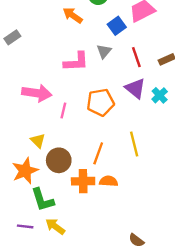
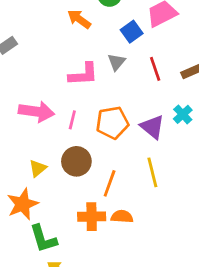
purple triangle: (135, 88) -> (152, 127), moved
pink line: (63, 110) -> (72, 120), moved
yellow triangle: (38, 141) -> (38, 168), turned 35
brown circle: (59, 160) -> (76, 161), moved

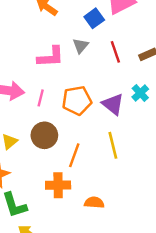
orange semicircle: (122, 217) -> (94, 203), moved

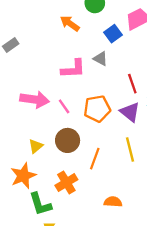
gray triangle: (81, 46) -> (100, 59), turned -42
red line: (115, 52) -> (132, 84), moved
pink line: (41, 98) -> (64, 106), turned -49
orange cross: (58, 185) -> (66, 182), moved, turned -30

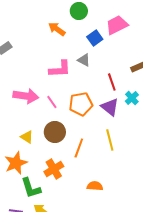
yellow triangle: (36, 146) -> (27, 137), turned -48

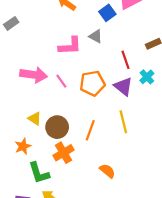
brown circle: (55, 132) -> (57, 127), moved
orange star: (16, 163) -> (23, 146), size x0.7
orange semicircle: (95, 186) -> (107, 171), turned 35

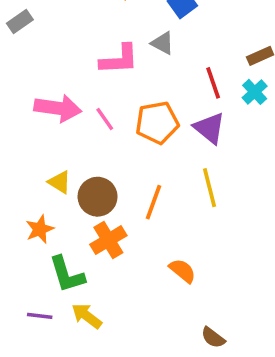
cyan cross: (147, 77) -> (255, 92), moved

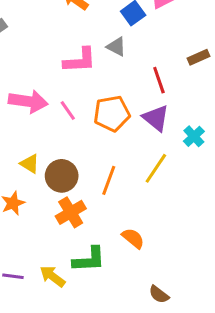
cyan cross: (255, 92) -> (194, 136), moved
yellow line: (209, 188) -> (156, 168), turned 48
green L-shape: (67, 274) -> (89, 259), moved, turned -76

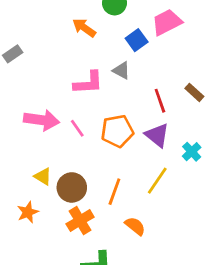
brown rectangle: (198, 57) -> (194, 92), moved, turned 66
orange semicircle: (133, 238) -> (135, 226), moved

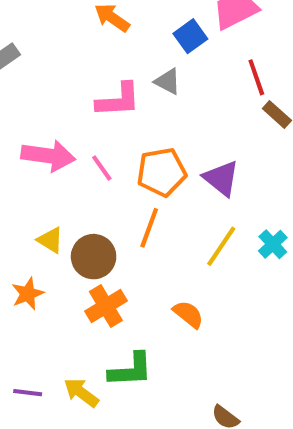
red line: (160, 101) -> (256, 77), moved
cyan cross: (192, 152) -> (273, 244), moved
orange line: (114, 192) -> (149, 228), moved

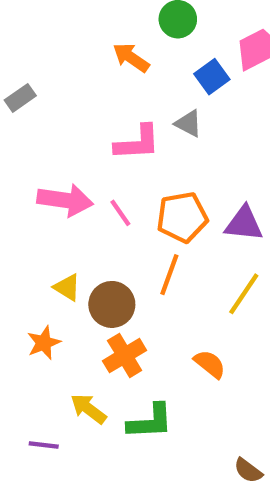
purple triangle: (221, 178) -> (244, 224), turned -33
yellow arrow: (81, 393) -> (88, 409), moved

